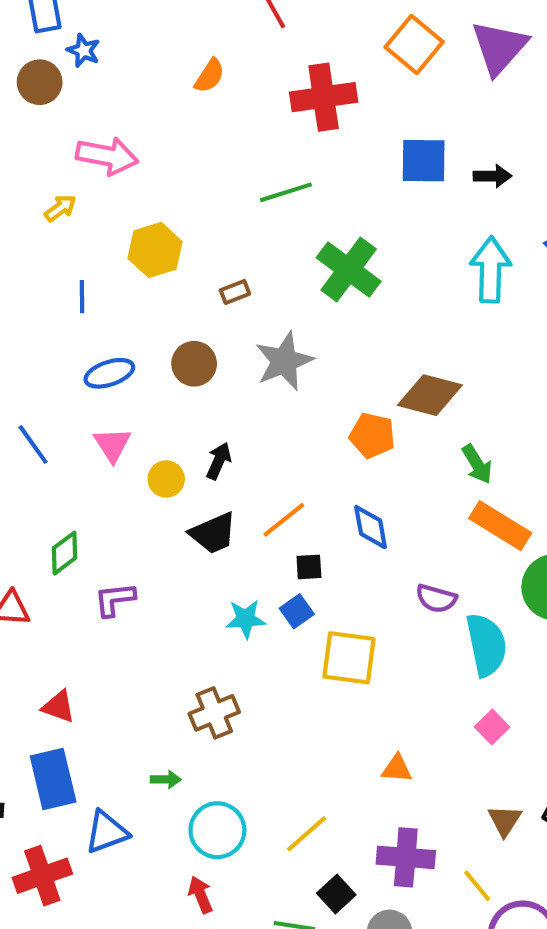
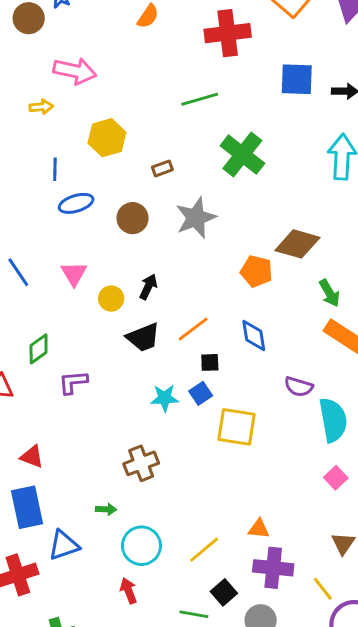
yellow arrow: (60, 208) -> (41, 107), turned 30
blue ellipse: (109, 373) -> (76, 203), moved
orange triangle: (397, 769) -> (259, 529), moved

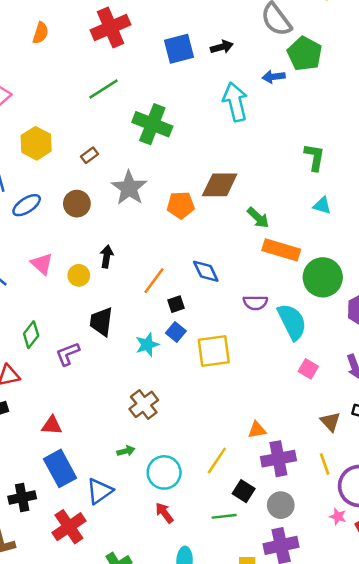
orange pentagon: (256, 271) -> (181, 205), moved
black trapezoid: (143, 337) -> (101, 322), moved, turned 136
yellow line: (323, 589) -> (325, 464), turned 35

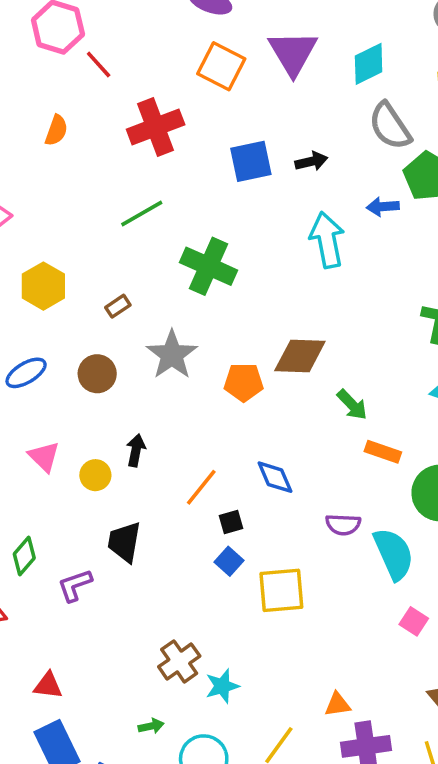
orange rectangle: (281, 250) -> (383, 452), size x0.7
cyan star: (147, 345) -> (222, 686), moved

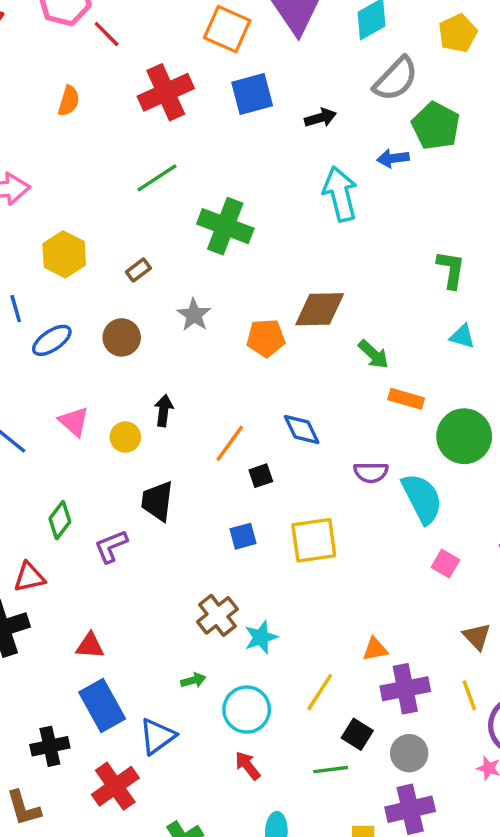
gray semicircle: (390, 126) -> (396, 79), turned -99
blue square: (251, 161) -> (252, 94), moved
gray star: (172, 355) -> (194, 315), size x0.7
blue square: (229, 561) -> (243, 536), moved, turned 36

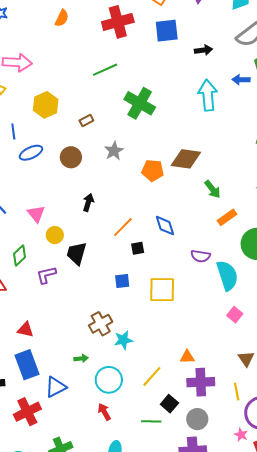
orange rectangle: (406, 399) -> (227, 217), turned -60
pink triangle: (74, 422) -> (36, 214), moved
yellow circle: (125, 437) -> (55, 235), moved

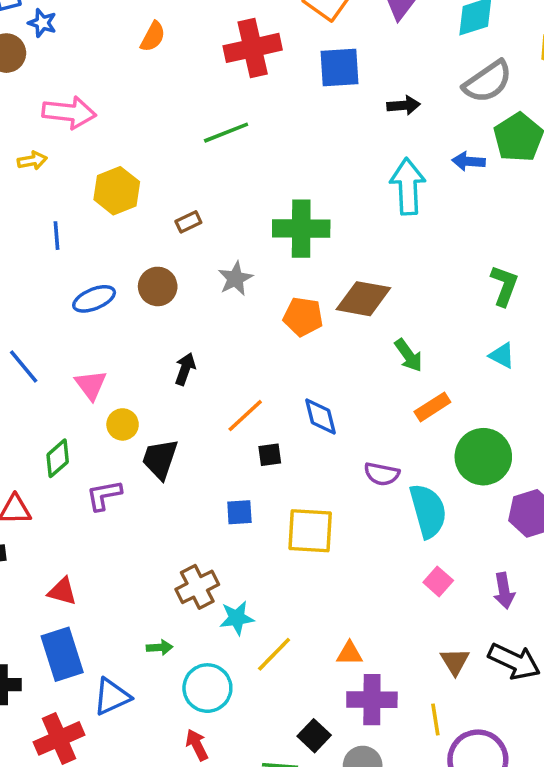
green cross: (140, 103) -> (301, 229), moved, turned -32
blue ellipse: (31, 153) -> (94, 299), moved
yellow line: (152, 376) -> (274, 654), moved

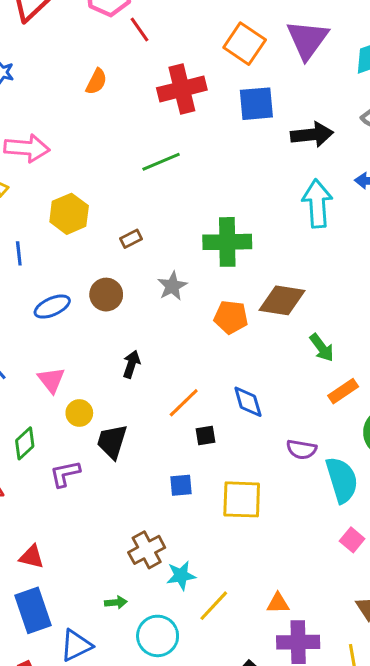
black arrow: (404, 105) -> (312, 135), size x1.5

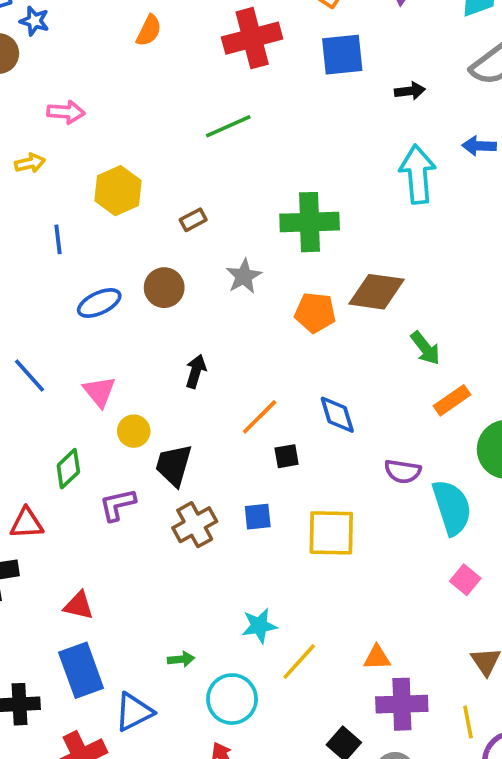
black arrow: (312, 135) -> (410, 91), size x0.6
pink arrow: (27, 148) -> (66, 112), size x0.7
brown cross: (147, 550) -> (195, 525), moved

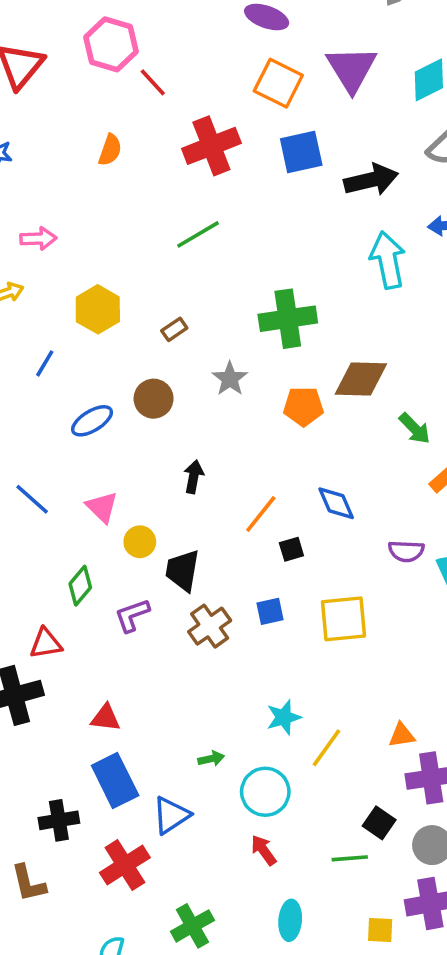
black arrow: (410, 91) -> (371, 180), size x1.8
blue line: (58, 239) -> (45, 363), turned 44

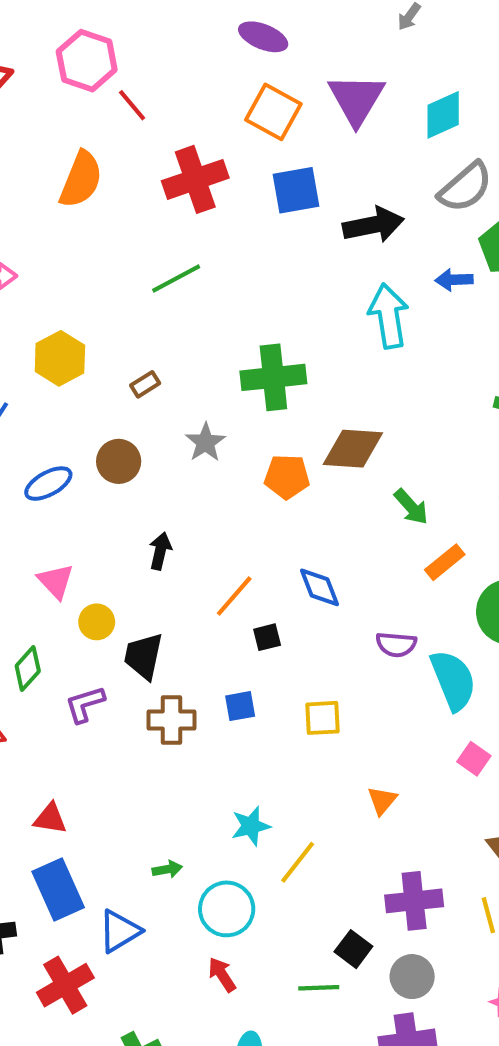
orange semicircle: (110, 150) -> (81, 179), size x1.6
yellow square: (343, 619) -> (323, 718), size x0.7
brown cross: (210, 626) -> (171, 720), turned 33
orange triangle: (402, 735) -> (382, 800), moved, turned -44

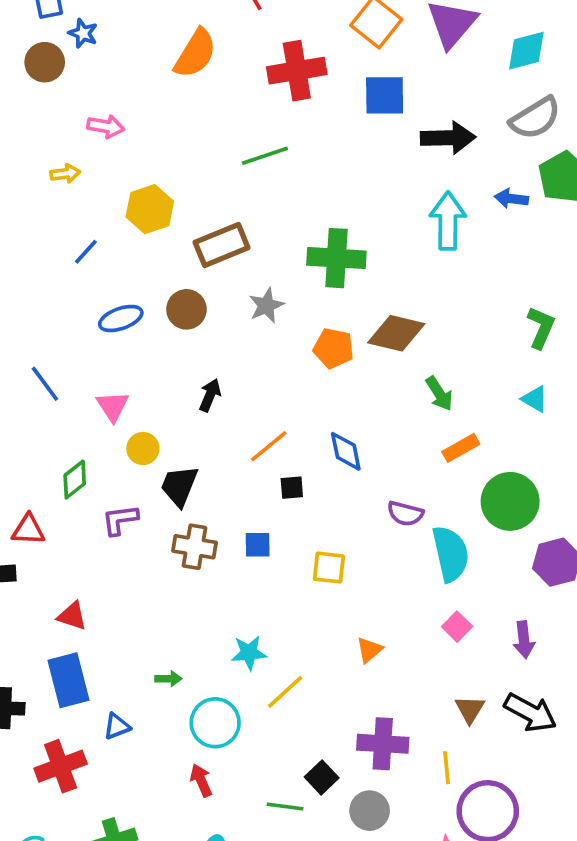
brown rectangle: (145, 384) -> (222, 245), size x2.0
blue triangle: (120, 931) -> (117, 726), size x0.7

